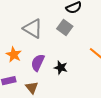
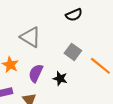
gray square: (65, 28) -> (73, 52), moved

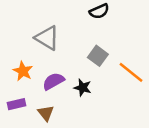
purple semicircle: (36, 73) -> (53, 81), turned 36

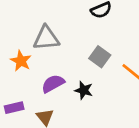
gray triangle: (47, 38) -> (46, 38), turned -36
orange star: (23, 71) -> (21, 61), moved

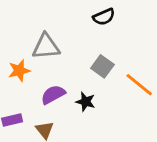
orange star: (21, 61) -> (19, 71), turned 30

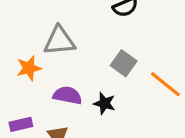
purple semicircle: (53, 95) -> (67, 95), turned 40

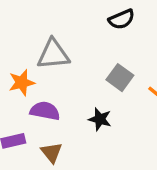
purple semicircle: (67, 95) -> (45, 111), moved

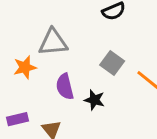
purple semicircle: (45, 111) -> (65, 87), moved, turned -115

